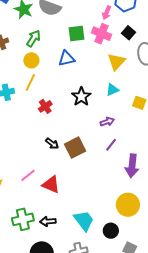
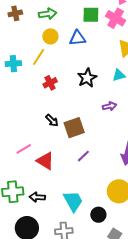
green arrow: (33, 38) -> (48, 14), turned 42
yellow circle: (31, 60) -> (50, 36), moved
purple line: (111, 145) -> (83, 156), moved

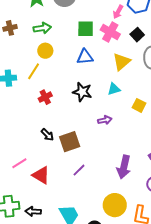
blue triangle: (77, 38) -> (85, 57), moved
black star: (87, 78) -> (82, 92), turned -30

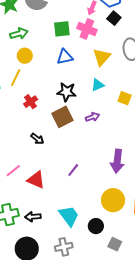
black square: (137, 35) -> (114, 18), moved
brown square: (70, 142) -> (62, 117), moved

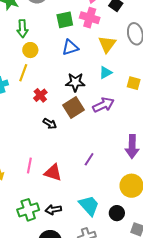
green arrow: (19, 34) -> (22, 29), turned 108
purple arrow: (92, 117) -> (103, 105), size x1.5
black arrow: (37, 139) -> (50, 124), moved
pink line: (13, 171) -> (29, 166), turned -35

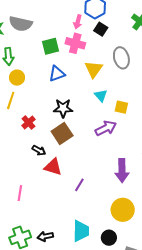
cyan triangle: (106, 73) -> (101, 96), moved, turned -40
purple arrow: (103, 105) -> (106, 128), moved
red triangle: (53, 172) -> (53, 167), moved
cyan trapezoid: (89, 205) -> (81, 231), turned 45

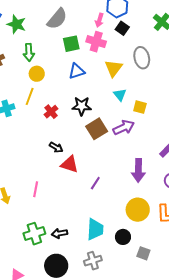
gray semicircle: (21, 24) -> (57, 19), moved, turned -65
red cross: (28, 122) -> (51, 112), moved
brown square: (62, 134) -> (97, 129), moved

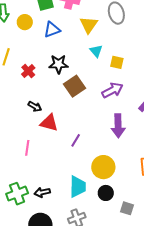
yellow circle: (37, 74) -> (25, 22), moved
purple arrow: (124, 128) -> (112, 90), moved
pink line: (36, 189) -> (27, 148), moved
yellow circle: (138, 210) -> (103, 167), moved

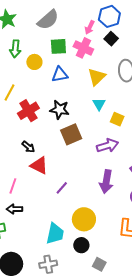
red cross: (28, 71) -> (28, 111), size x1.5
black arrow: (42, 192) -> (14, 209), moved

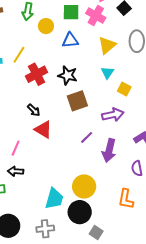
purple line: (62, 188) -> (87, 137), moved
black circle: (81, 245) -> (80, 212), size x1.5

